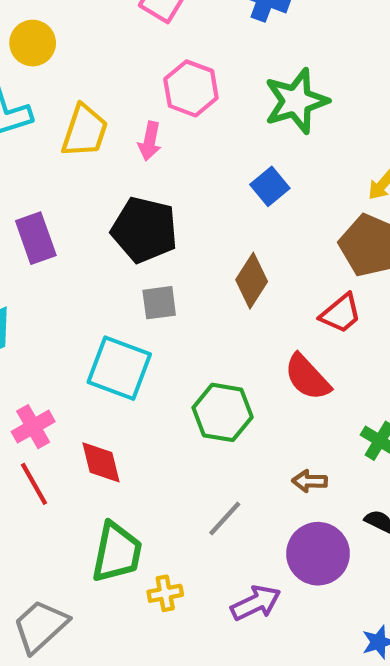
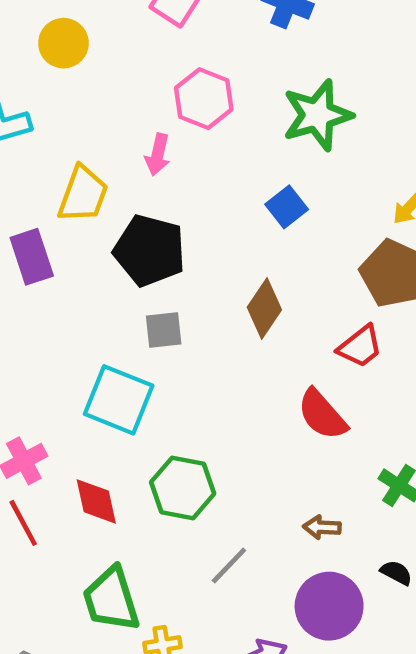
yellow circle: (33, 43) -> (63, 43), moved
yellow trapezoid: (85, 131) -> (83, 194), moved
green hexagon: (223, 412) -> (183, 488), moved
green trapezoid: (117, 552) -> (111, 599), turned 150

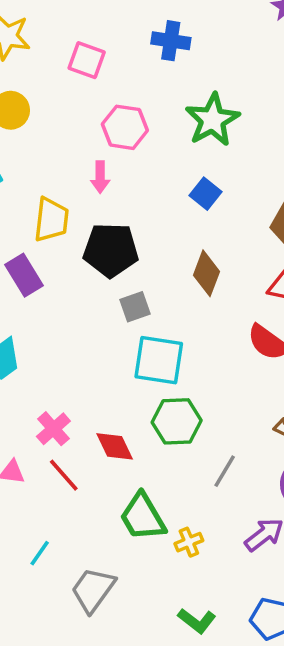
cyan square: (119, 400) -> (159, 360), moved

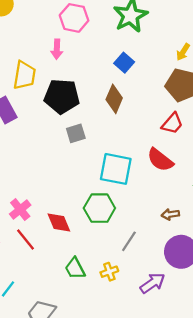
brown diamond: (206, 273) -> (114, 99), moved
cyan square: (159, 360) -> (116, 169), moved
green trapezoid: (143, 517) -> (75, 268), size x0.7
yellow cross: (189, 542) -> (109, 272), moved

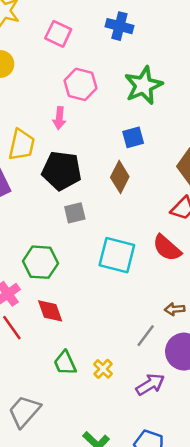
blue square: (124, 63) -> (133, 137), turned 30
green hexagon: (99, 208) -> (40, 262), moved
gray line: (129, 241) -> (146, 336), moved
yellow cross: (109, 272) -> (103, 369), turned -30

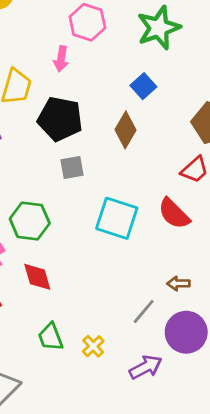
blue square: (133, 137) -> (143, 86), turned -30

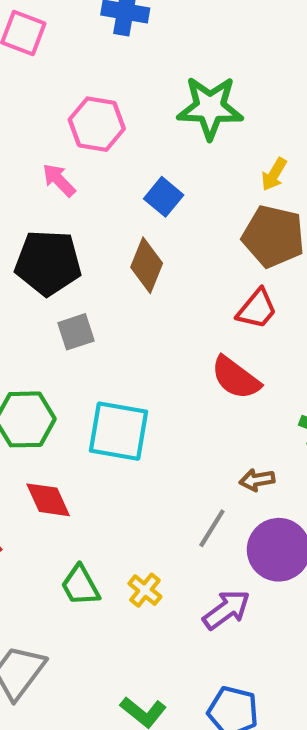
pink hexagon: (87, 22) -> (97, 124), moved
green star: (159, 28) -> (210, 108), moved, turned 30
pink arrow: (61, 59) -> (59, 180), moved, turned 135
cyan square: (117, 218) -> (118, 431), moved

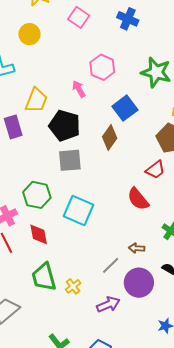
blue square: (164, 197) -> (125, 108), size x1.4
gray square: (76, 332) -> (70, 160), size x1.4
green trapezoid: (80, 585) -> (44, 277), size x1.4

